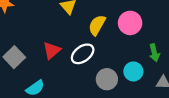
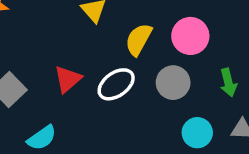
cyan circle: (133, 71) -> (197, 133), moved
gray circle: (107, 79) -> (173, 83), moved

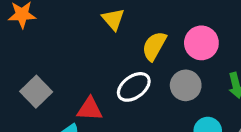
red triangle: (68, 79) -> (90, 109), moved, turned 44

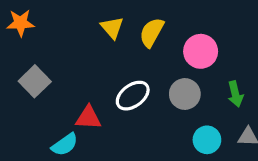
yellow semicircle: (154, 46) -> (152, 32), moved
gray square: (36, 92) -> (35, 81), moved

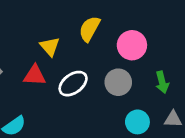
yellow triangle: (112, 28) -> (50, 47), moved
red triangle: (88, 118) -> (35, 75), moved

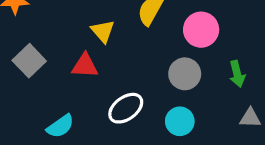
white ellipse: (73, 84) -> (126, 108), moved
cyan circle: (137, 122) -> (180, 121), moved

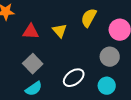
gray square: (29, 61) -> (33, 64), moved
red triangle: (85, 66) -> (31, 32), moved

